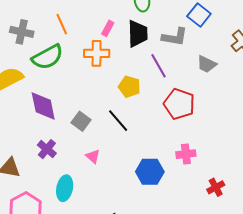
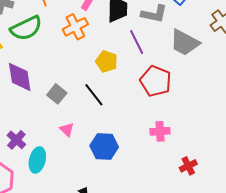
orange cross: (97, 53) -> (75, 27), turned -30
gray trapezoid: (207, 64) -> (185, 43), size x1.5
purple cross: (47, 149) -> (16, 140), moved
blue hexagon: (150, 172) -> (104, 146), moved

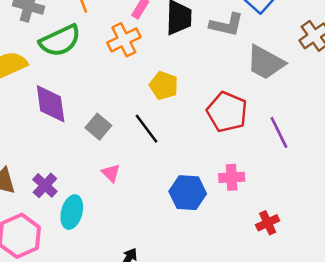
purple line: (137, 42) -> (279, 132), moved
blue hexagon: (104, 146) -> (188, 193), moved

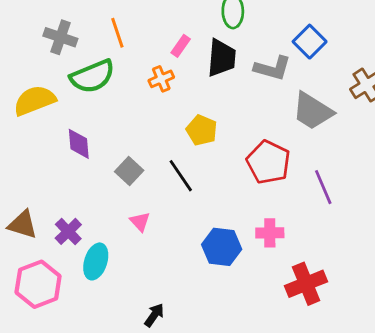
orange cross: (124, 40) -> (161, 79), size x0.7
purple diamond: (51, 104) -> (79, 144), size x0.7
red cross: (268, 223) -> (306, 284), size x1.6

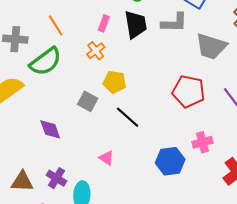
yellow pentagon: (202, 130) -> (115, 82), moved
purple diamond: (79, 144) -> (50, 129), moved
gray square: (129, 171) -> (88, 101), moved

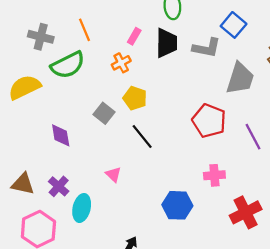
gray trapezoid: (211, 46) -> (240, 78), turned -100
blue hexagon: (170, 161) -> (177, 205), moved

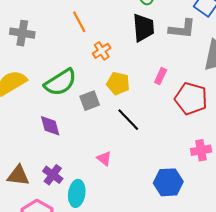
orange line: (84, 30) -> (79, 22), moved
pink rectangle: (134, 36) -> (161, 76), moved
green semicircle: (68, 65) -> (60, 82), moved
gray square: (104, 113) -> (90, 101), turned 36

